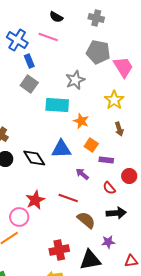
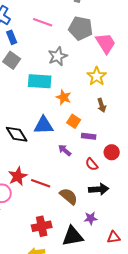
pink line: (48, 37) -> (43, 22), moved
red line: (68, 198) -> (41, 183), moved

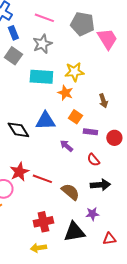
gray star: (58, 56) -> (42, 44), moved
yellow star: (97, 76) -> (74, 72), moved, turned 30
red circle: (112, 152) -> (114, 138), moved
red triangle: (114, 237) -> (109, 239), moved

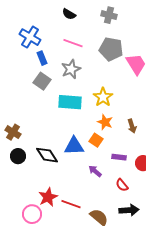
yellow star: (74, 72) -> (103, 97), turned -30
orange star: (65, 93) -> (105, 122), moved
orange square: (75, 117) -> (96, 140), moved

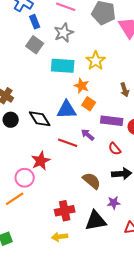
orange star: (105, 122) -> (82, 86), moved
purple rectangle: (119, 157) -> (112, 121), size x1.5
red line: (71, 204) -> (68, 143), moved

